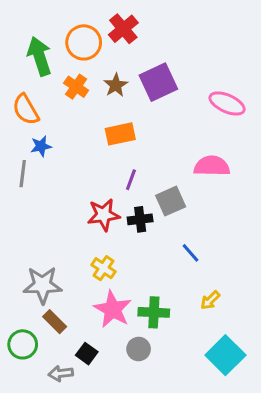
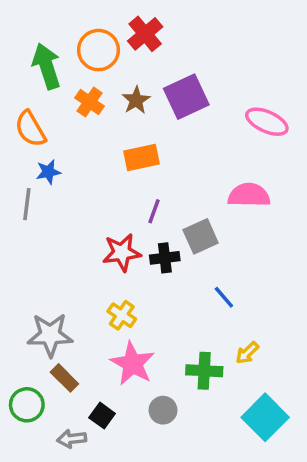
green cross: (154, 312) -> (204, 371), moved

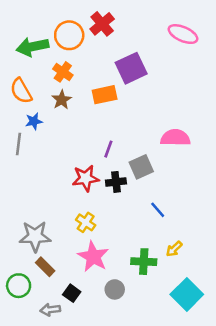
green arrow: (47, 66) -> (33, 47), turned -84
brown star: (136, 100) -> (62, 100), moved
pink ellipse: (267, 122) -> (183, 34), moved
orange rectangle: (141, 158) -> (105, 95), moved

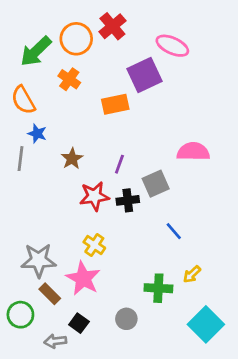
pink ellipse: (183, 34) -> (172, 46), moved
green arrow: (33, 47) -> (36, 51), turned -32
brown star: (62, 100) -> (72, 159), moved
blue star: (34, 121) -> (37, 134), turned 30
pink star: (93, 257) -> (83, 278), moved

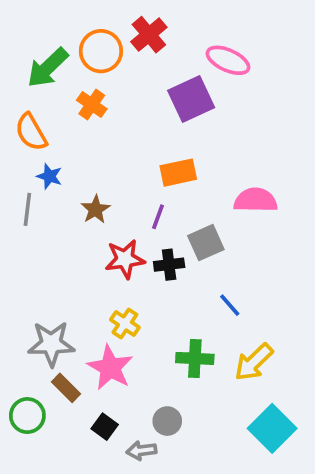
orange rectangle: (115, 104) -> (178, 173), moved
yellow arrow: (192, 274) -> (254, 362), size x1.6
green cross: (158, 288) -> (195, 358), moved
gray arrow: (55, 341) -> (141, 450), moved

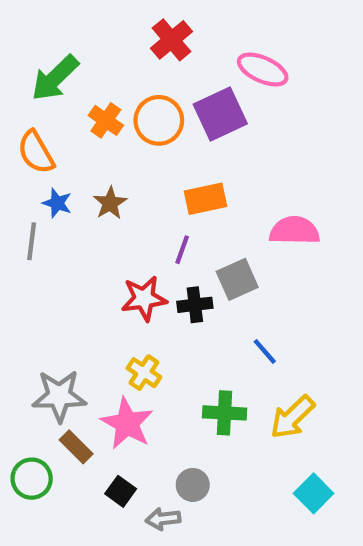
orange circle: (101, 51) -> (159, 120), moved
brown star: (95, 209) -> (110, 203), moved
cyan square: (272, 428) -> (314, 493), size x0.7

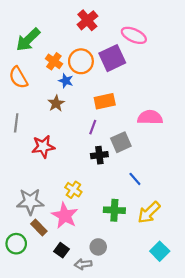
blue star: (57, 203) -> (66, 81), moved
red star: (144, 298) -> (43, 147), moved

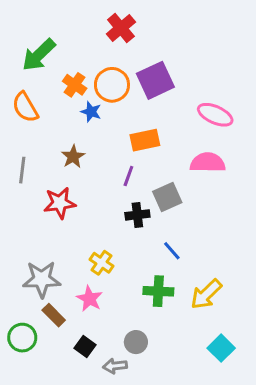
pink ellipse: (134, 35) -> (215, 115), moved
brown star: (56, 103) -> (73, 157), moved
blue line: (135, 179) -> (172, 251), moved
pink star: (65, 216) -> (90, 299), size x0.7

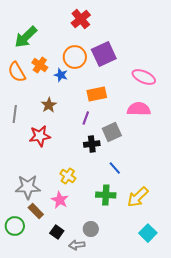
orange cross: (75, 85) -> (40, 65), moved

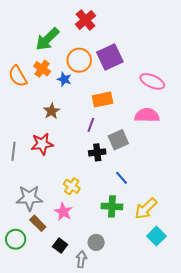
green arrow: (26, 37) -> (47, 39), moved
gray line: (15, 114) -> (13, 151), moved
cyan square: (148, 233) -> (156, 236), moved
gray arrow: (77, 245) -> (81, 259), turned 105

